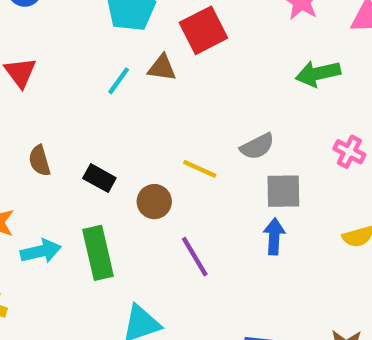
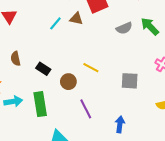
green arrow: (318, 73) -> (150, 26), turned 54
gray semicircle: (257, 146) -> (124, 28), moved
blue arrow: (274, 236) -> (120, 124), moved

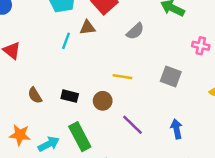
gray semicircle: (124, 28) -> (135, 31), moved
gray square: (130, 81) -> (171, 76), turned 36

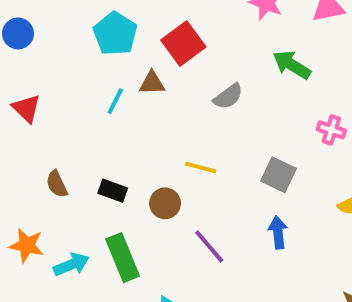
blue arrow: (177, 129) -> (278, 232), moved

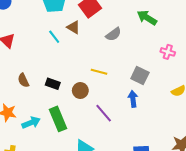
brown triangle: (152, 83) -> (73, 27), turned 32
cyan line: (115, 101) -> (54, 37), turned -64
blue arrow: (278, 232) -> (133, 99), moved

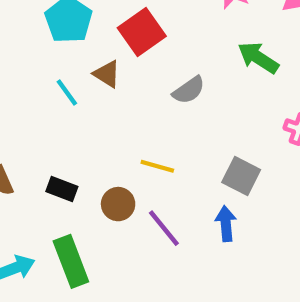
purple line: (104, 113) -> (164, 228), moved

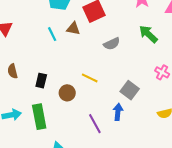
brown triangle: (107, 74) -> (73, 29), turned -32
black rectangle: (62, 189) -> (41, 81), turned 72
purple line: (164, 228) -> (95, 124), moved

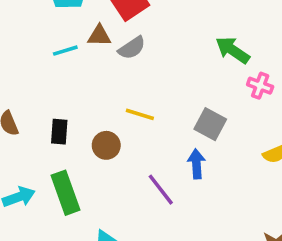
cyan line: (52, 34) -> (65, 51), turned -72
green arrow: (148, 34) -> (233, 50), moved
gray semicircle: (112, 44) -> (132, 48), moved

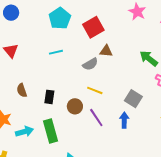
brown triangle: (99, 36) -> (106, 51), moved
gray semicircle: (132, 48) -> (90, 64), moved
purple line: (161, 190) -> (96, 118), moved

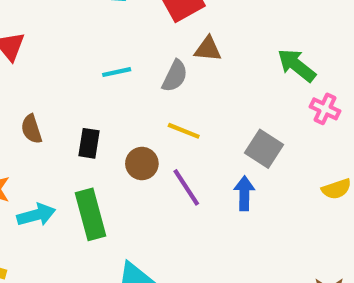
cyan line: (56, 52) -> (117, 72), moved
gray semicircle: (90, 64) -> (175, 76), turned -35

